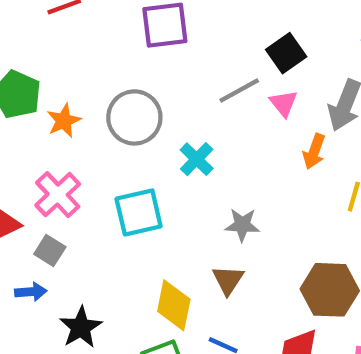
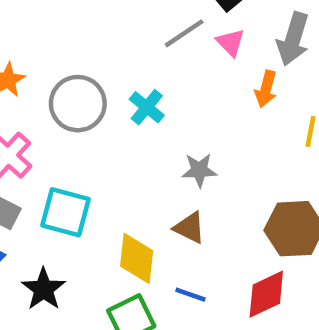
gray circle: (134, 117) -> (78, 104), moved
cyan square: (139, 212) -> (65, 212), moved, turned 33
brown triangle: (228, 280) -> (190, 228), turned -32

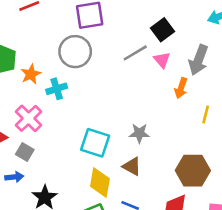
gray circle: (78, 104) -> (75, 52), moved
cyan cross: (147, 107) -> (57, 89), moved, turned 30
cyan square: (65, 212) -> (95, 143), moved

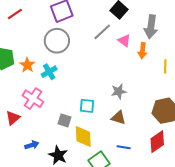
pink triangle: (162, 60) -> (124, 41), moved
cyan square: (95, 143) -> (87, 106), size x0.7
gray square: (25, 152) -> (64, 120), moved
yellow diamond: (100, 183) -> (83, 136), moved

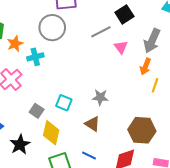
orange arrow: (142, 51) -> (145, 66), moved

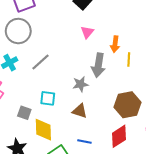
gray line: (101, 32) -> (40, 62), moved
gray arrow: (152, 41) -> (98, 65), moved
pink triangle: (121, 47) -> (87, 32), turned 32

